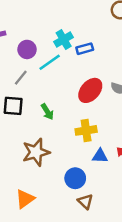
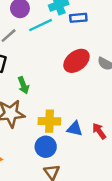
green arrow: (47, 112) -> (23, 85), moved
yellow cross: (86, 130) -> (49, 121), moved

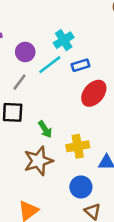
blue rectangle: (78, 18) -> (81, 65), moved
yellow cross: (49, 121) -> (78, 146), moved

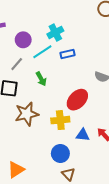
red ellipse: (94, 93) -> (77, 100), moved
green arrow: (45, 129) -> (41, 79), moved
brown star: (38, 161) -> (27, 114), moved

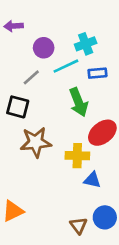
green arrow: (41, 79) -> (79, 102), moved, size x1.5
blue triangle: (83, 135) -> (92, 180), moved
blue circle: (60, 153) -> (105, 217), moved

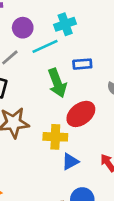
blue rectangle: (97, 73) -> (82, 64), moved
blue triangle: (92, 180) -> (70, 162), turned -42

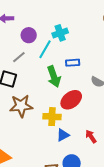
cyan line: (45, 46) -> (45, 49), turned -36

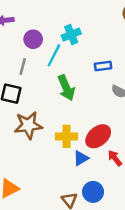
gray line: (19, 57) -> (23, 66), turned -32
blue rectangle: (73, 63) -> (103, 66), moved
red ellipse: (71, 100) -> (98, 136), moved

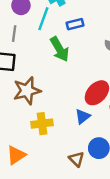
blue rectangle: (103, 66) -> (75, 24), moved
yellow cross: (66, 136) -> (42, 124), moved

